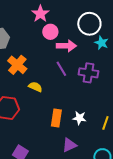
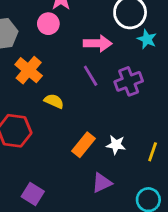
pink circle: (50, 32) -> (48, 24), moved
purple cross: (88, 73) -> (129, 81), turned -30
orange rectangle: (56, 118) -> (84, 145), turned 30

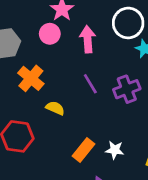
pink arrow: (98, 43) -> (88, 39), moved, turned -95

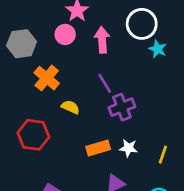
purple cross: (127, 89) -> (122, 107), moved
orange rectangle: (84, 150) -> (98, 148), turned 35

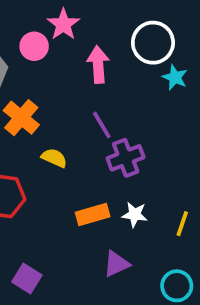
pink circle: (65, 34) -> (34, 46), moved

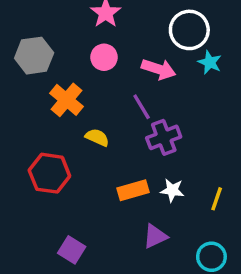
pink circle: (34, 46) -> (104, 57), moved
pink arrow: (98, 65) -> (159, 69), moved, turned 112

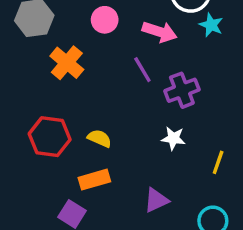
yellow semicircle: (97, 137) -> (99, 138), moved
purple cross: (164, 137) -> (182, 90), moved
orange rectangle: (133, 190) -> (94, 180), moved
white star: (172, 190) -> (173, 138), moved

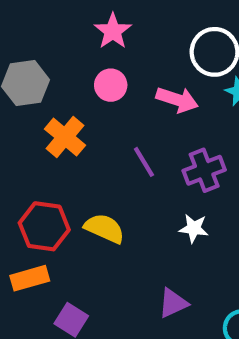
purple line: (142, 70) -> (144, 162), moved
yellow semicircle: (99, 138) -> (104, 228), size x1.4
orange rectangle: (94, 180) -> (30, 278), moved

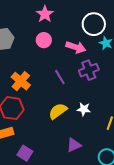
orange cross: (65, 137) -> (21, 81), moved
purple cross: (204, 170) -> (89, 70), moved
yellow semicircle: (104, 228) -> (58, 111), moved, turned -60

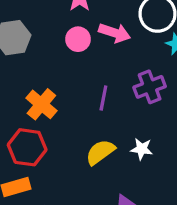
pink arrow: (76, 47) -> (115, 33), moved
purple line: (60, 77) -> (103, 98), turned 42

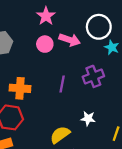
orange cross: (41, 104) -> (20, 88), turned -36
yellow semicircle: (100, 152) -> (60, 135), moved

